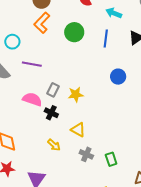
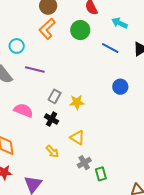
green circle: (74, 32) -> (80, 30), moved
blue line: (106, 39) -> (110, 48), turned -72
pink semicircle: (32, 99) -> (23, 110), moved
gray cross: (86, 154) -> (84, 163), turned 32
green rectangle: (111, 159) -> (101, 174), moved

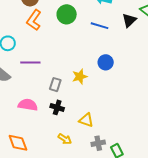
blue circle: (120, 87) -> (106, 62), moved
yellow star: (77, 102) -> (80, 77), moved
gray cross: (84, 163) -> (98, 143), turned 32

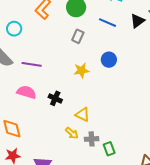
purple line: (30, 63) -> (32, 64), moved
gray rectangle: (55, 85) -> (78, 36), moved
yellow arrow: (65, 139) -> (72, 133), moved

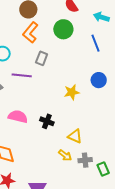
blue line: (107, 23) -> (95, 43), turned 48
gray rectangle: (78, 36) -> (42, 58), moved
purple line: (32, 64) -> (22, 75), moved

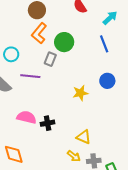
cyan arrow: (101, 17) -> (110, 18), turned 119
green circle: (63, 29) -> (64, 42), moved
black cross: (47, 121) -> (48, 123), moved, turned -32

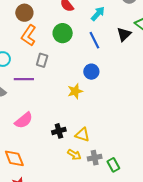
green circle: (64, 42) -> (63, 33), moved
blue circle: (107, 81) -> (91, 72), moved
pink semicircle: (27, 117) -> (24, 120), turned 132
black cross: (48, 123) -> (59, 131), moved

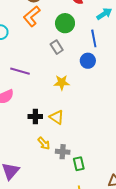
gray rectangle: (42, 60) -> (57, 47), moved, turned -64
blue circle: (91, 72) -> (88, 61), moved
purple line: (24, 79) -> (20, 71), moved
yellow triangle: (82, 135) -> (57, 117), moved

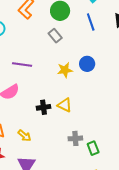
blue circle: (88, 61) -> (87, 64), moved
yellow arrow: (44, 143) -> (24, 136), moved

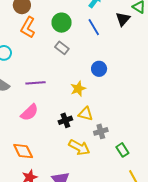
yellow star: (65, 70) -> (78, 89), moved
yellow arrow: (24, 136) -> (79, 147), moved, size x1.5
gray cross: (75, 138) -> (101, 131), moved

